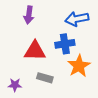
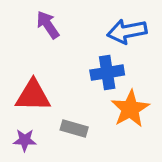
purple arrow: (29, 15) -> (48, 25), turned 138
red triangle: (35, 51) -> (33, 96), moved

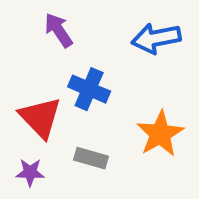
blue cross: (107, 73) -> (89, 89), moved, turned 32
red triangle: (33, 96) -> (40, 118), turned 45

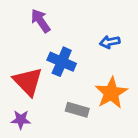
blue arrow: (156, 38) -> (110, 42), moved, size x0.6
gray rectangle: (91, 158) -> (77, 110), moved

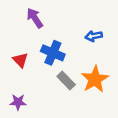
red triangle: (28, 82) -> (20, 60), moved, size x0.6
gray rectangle: (77, 110) -> (66, 80), moved, turned 30

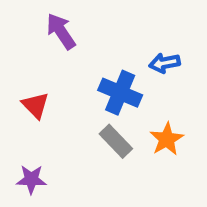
blue cross: (53, 53) -> (120, 93), moved
orange star: (95, 79) -> (167, 139), size x0.7

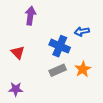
purple arrow: (61, 31) -> (30, 16), turned 42
gray rectangle: (116, 141) -> (58, 70), turned -70

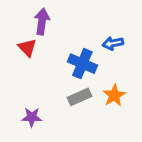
red triangle: (18, 52) -> (27, 48), moved
purple star: (16, 89) -> (32, 117), moved

